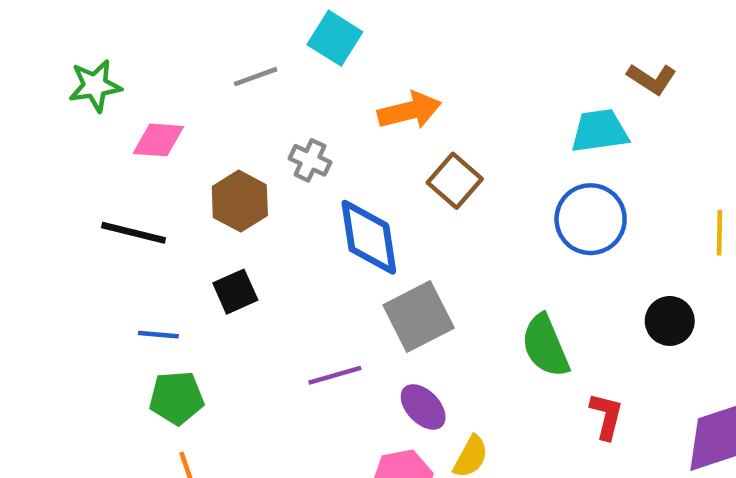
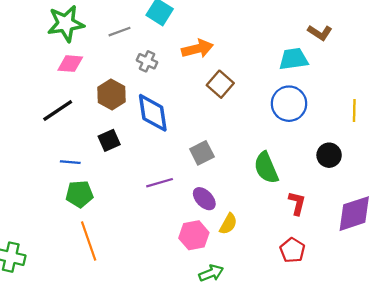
green star: (95, 86) -> (66, 24), moved, size x1.4
gray cross: (310, 160) -> (147, 61), moved
black line: (134, 233) -> (58, 111), turned -48
blue diamond: (369, 237) -> (153, 113), moved
gray square: (419, 316) -> (202, 153), size x0.7

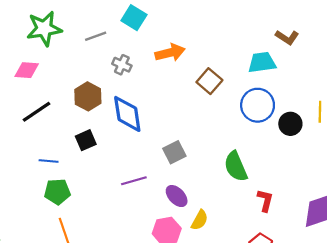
pink diamond: (70, 64) -> (27, 70), moved
brown square: (220, 84) -> (209, 81), moved
black circle: (329, 155) -> (290, 124), moved

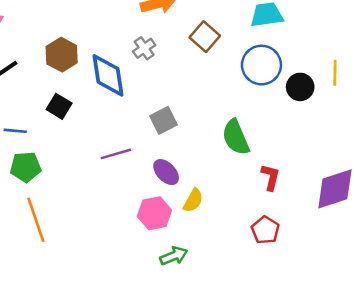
gray cross: (122, 65) -> (144, 48), moved, turned 30
black square: (86, 140) -> (59, 106), turned -35

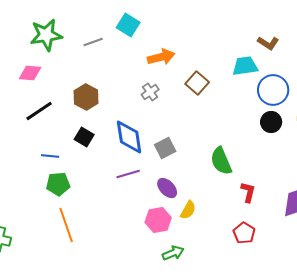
blue circle: (261, 65) -> (273, 90), moved
blue diamond: (108, 75) -> (129, 137), moved

